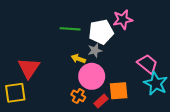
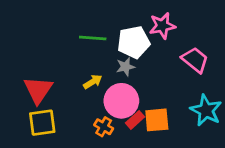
yellow arrow: (78, 59) -> (93, 82), moved, turned 128
pink trapezoid: (147, 64) -> (195, 60), moved
yellow square: (15, 93) -> (42, 123), moved
red rectangle: (101, 101) -> (135, 120), moved

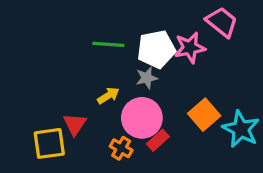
pink star: (162, 26) -> (190, 48), moved
pink trapezoid: (195, 60) -> (222, 22), moved
red triangle: (38, 90) -> (75, 124), moved, size x0.7
orange square: (157, 120) -> (204, 115), moved, turned -36

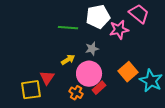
white pentagon: (156, 49) -> (98, 17), moved

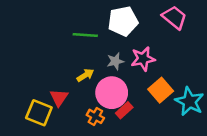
pink star: (119, 30) -> (143, 59), moved
yellow square: (31, 90) -> (39, 113), turned 30

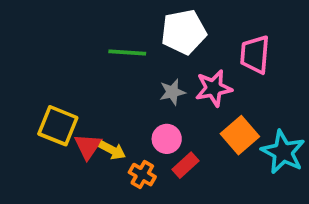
pink trapezoid: (174, 17) -> (255, 54), moved, turned -124
yellow arrow: (85, 75) -> (112, 150), moved, turned 60
pink circle: (112, 93) -> (167, 139), size x0.6
yellow square: (39, 113) -> (58, 126), moved

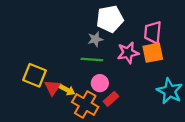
green line: (127, 53) -> (92, 59), moved
gray star: (172, 92) -> (95, 39), moved
orange square: (240, 135) -> (153, 53), moved, turned 30
orange cross: (142, 175) -> (85, 105), size x1.6

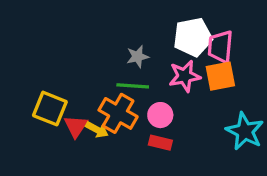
white pentagon: (110, 19) -> (193, 37), moved
pink circle: (100, 83) -> (160, 115), moved
red rectangle: (111, 99) -> (160, 143), turned 56
orange cross: (85, 105) -> (118, 113), moved

